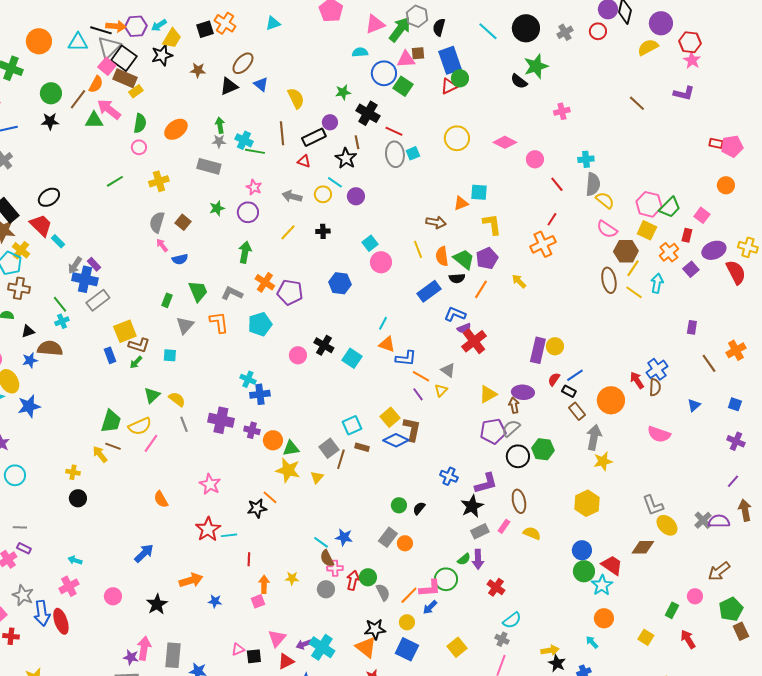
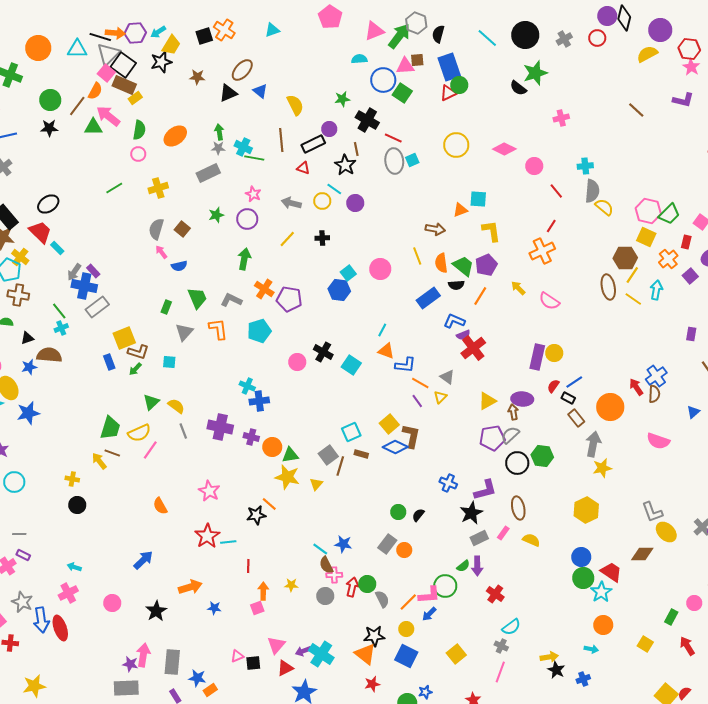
gray rectangle: (209, 166) -> (208, 173), turned -40
pink semicircle: (607, 229) -> (549, 301), moved
cyan square: (370, 243) -> (348, 273), moved
cyan arrow: (592, 642) -> (591, 649), turned 144

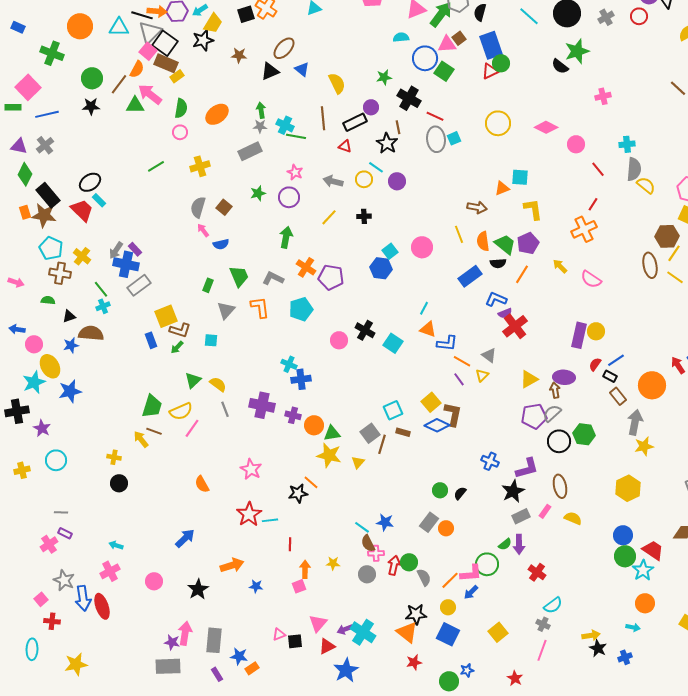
brown square: (417, 60) -> (459, 38), turned -32
cyan rectangle: (57, 248) -> (99, 200), moved
yellow cross: (20, 257) -> (82, 256), moved

